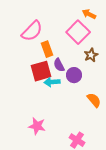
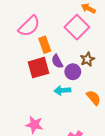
brown star: (91, 55) -> (87, 59), moved
cyan arrow: (52, 82) -> (62, 90), moved

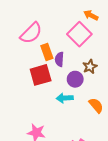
purple semicircle: (57, 61) -> (59, 59), moved, turned 32

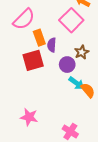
cyan arrow: (65, 98) -> (76, 83), moved, turned -140

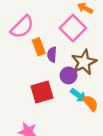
brown star: (82, 52) -> (84, 62), size x1.6
red square: (33, 60) -> (42, 92), moved

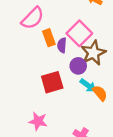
pink square: (73, 28) -> (79, 33), moved

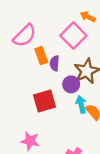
pink square: (79, 33) -> (73, 36), moved
cyan arrow: (88, 85) -> (81, 104), turned -140

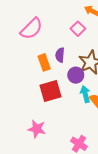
pink square: (73, 36) -> (78, 29), size x0.6
orange rectangle: (41, 56) -> (44, 62), moved

